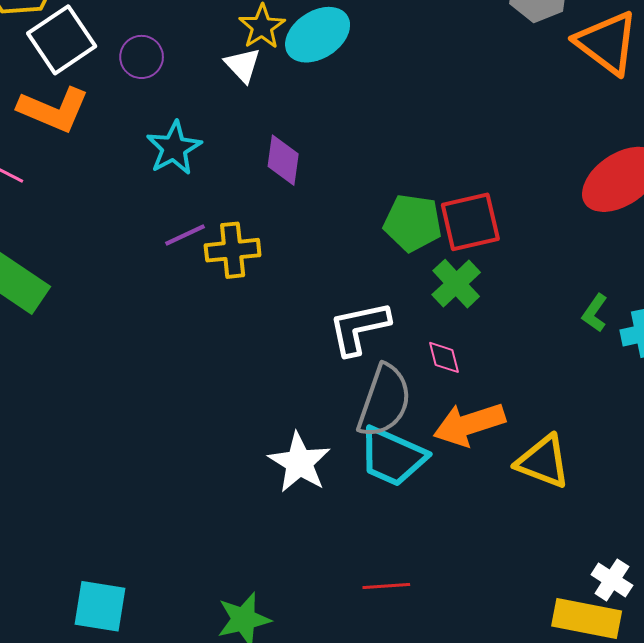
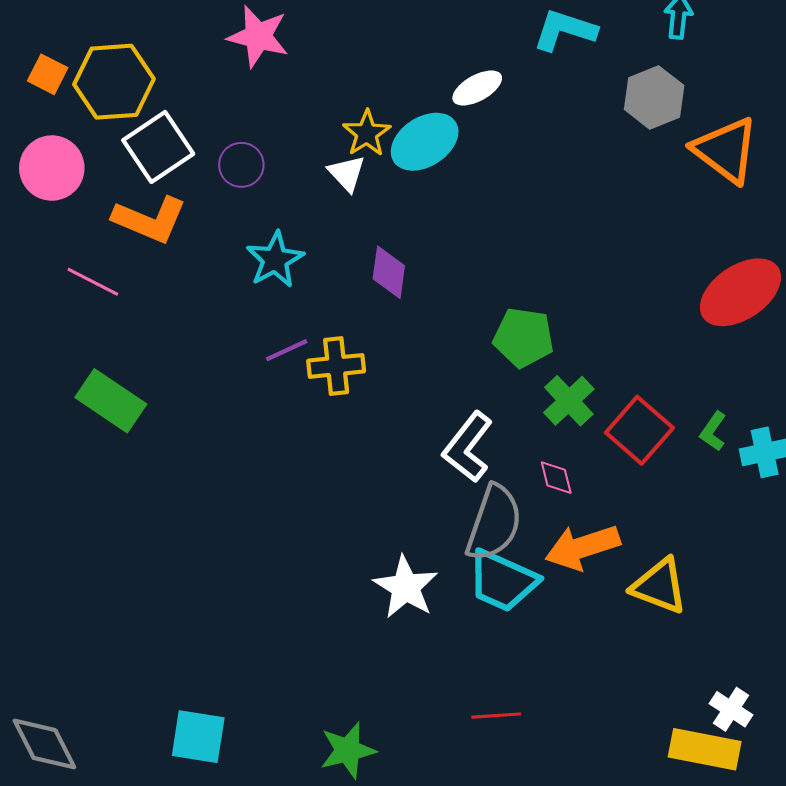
red square: (470, 222) -> (639, 430), moved, turned -36
white L-shape: (359, 328) -> (468, 447), turned -40

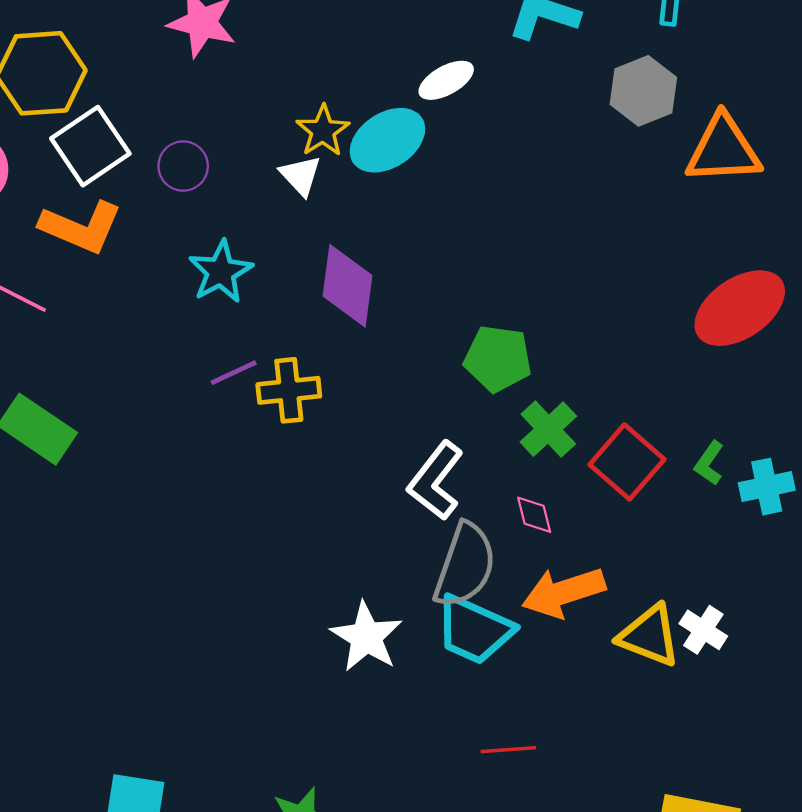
orange triangle: (726, 150) -> (723, 150), turned -40
purple diamond: (389, 272) -> (348, 286), size x1.4
white cross: (731, 709) -> (703, 630), moved
red line: (496, 716) -> (508, 750), moved

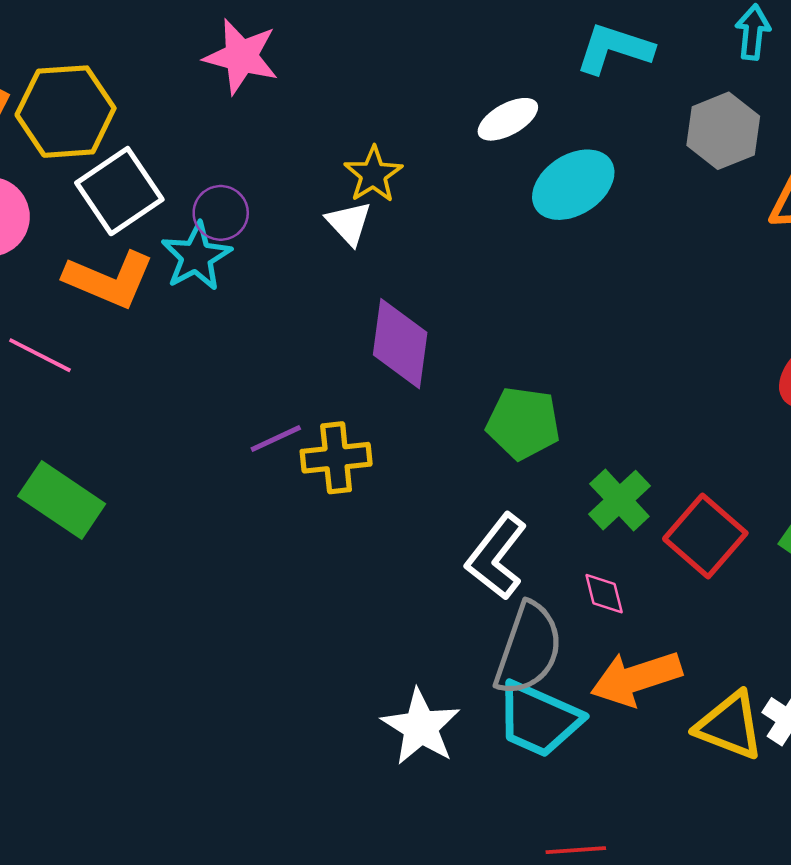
cyan ellipse: (387, 140) -> (573, 185), moved
cyan star: (221, 272) -> (196, 256), moved
green pentagon: (498, 359) -> (523, 423), moved

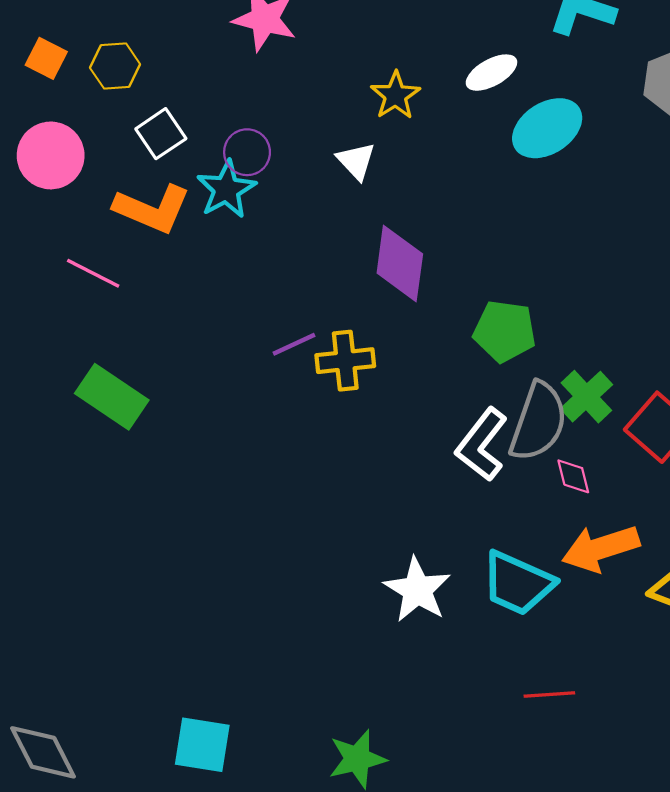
yellow hexagon: (66, 112) -> (115, 66), size x0.6
yellow star: (373, 174) -> (395, 95), moved
white square: (119, 191) -> (161, 134), size x0.7
gray semicircle: (528, 649) -> (538, 422), moved

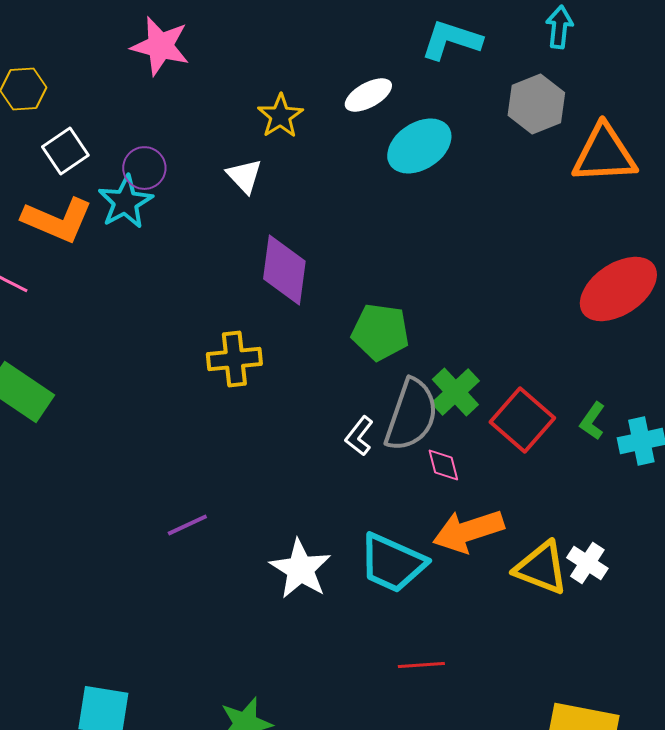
purple line: (294, 344) -> (187, 525), moved
white L-shape: (482, 445) -> (359, 436), size x0.6

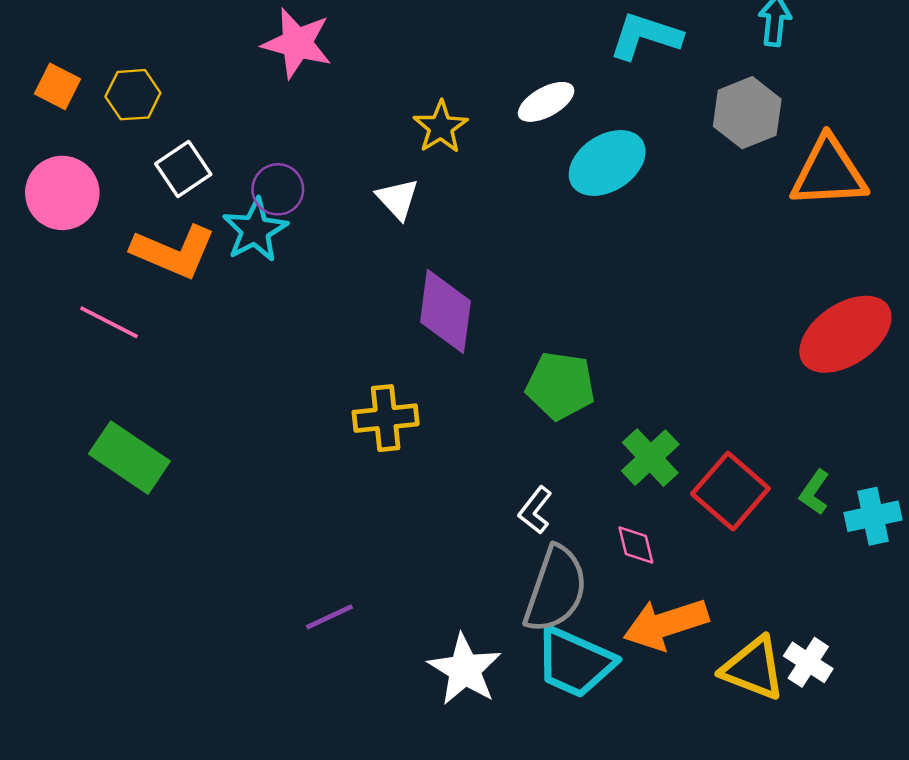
gray semicircle: (411, 415) -> (556, 589), moved

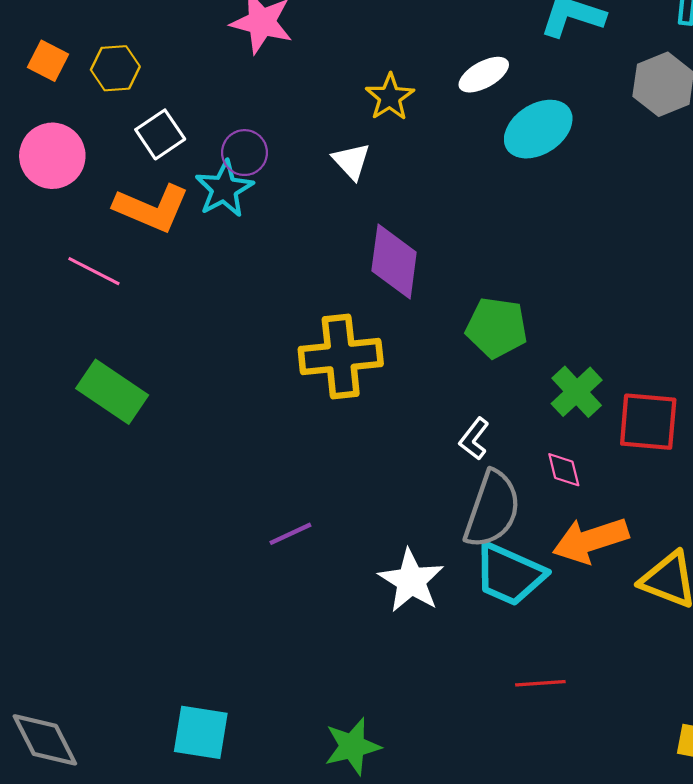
yellow cross: (386, 418) -> (341, 357), size x1.4
red square: (730, 491) -> (648, 422), turned -36

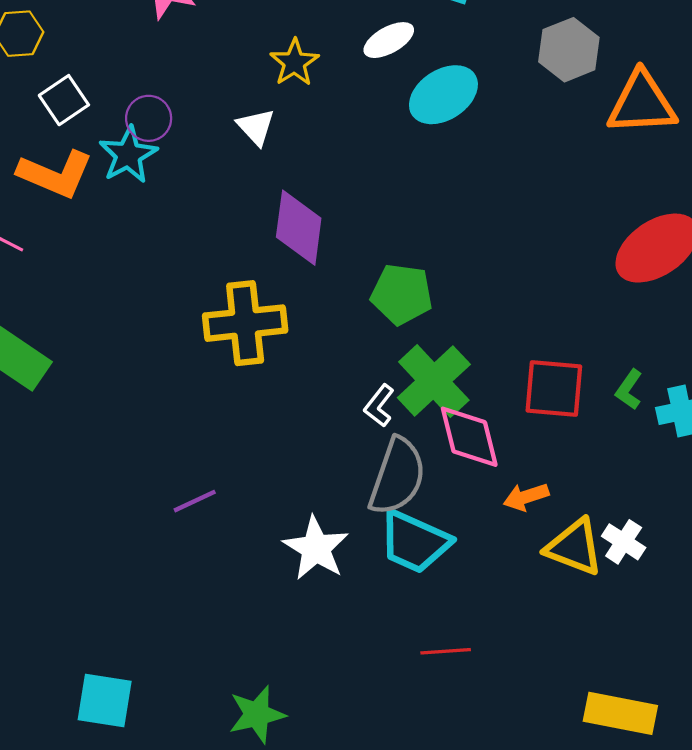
green cross: (577, 392) -> (434, 381), moved, size x1.4
pink diamond: (564, 470) -> (469, 437), size x1.8
orange arrow: (591, 540) -> (526, 497), moved, size x0.6

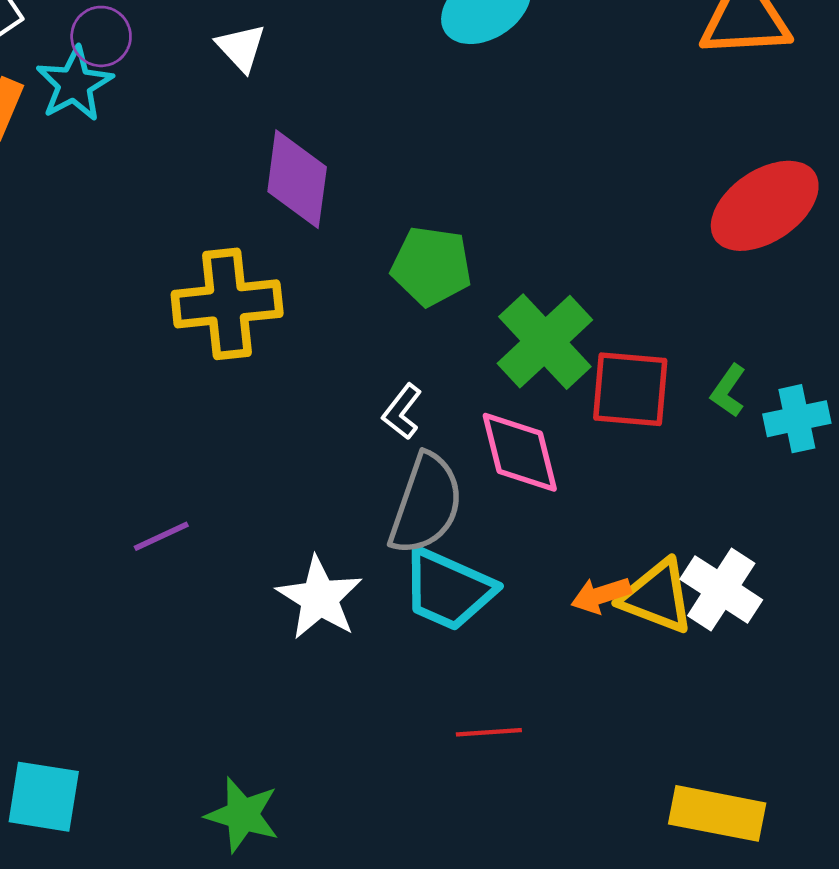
green cross: (434, 381) -> (545, 342), moved
orange arrow: (526, 497) -> (601, 595), moved
white cross: (624, 542) -> (721, 589), size x1.4
green star: (257, 714) -> (242, 815), turned 30

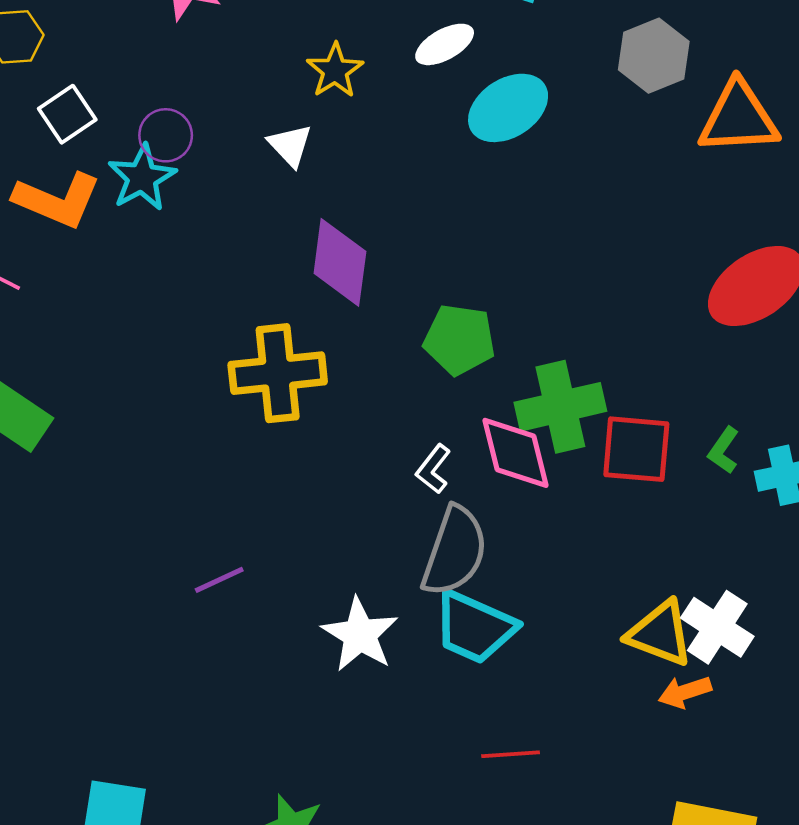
green cross: (545, 342) -> (560, 407), turned 30
pink diamond: (520, 452) -> (516, 453), moved
orange arrow: (601, 595) -> (685, 692), moved

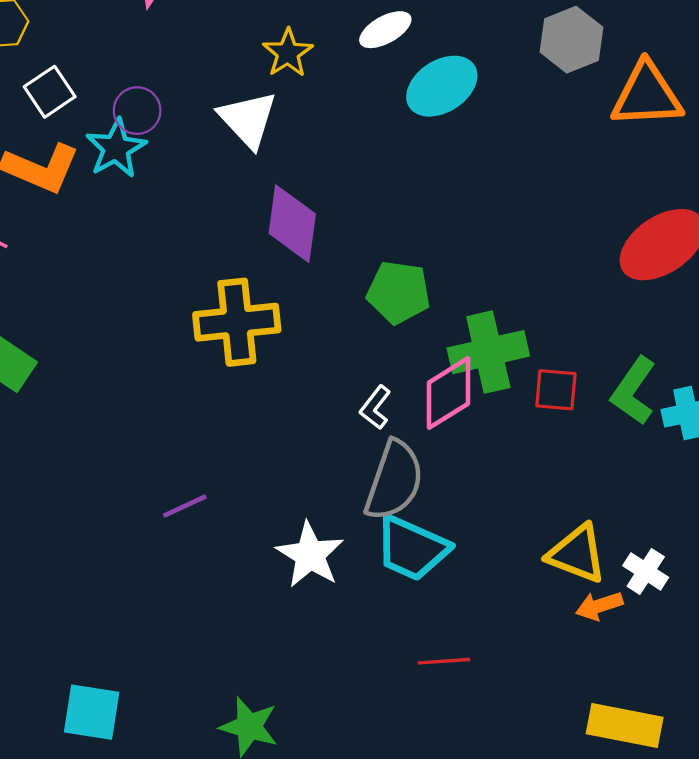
white triangle: (290, 145) -> (248, 119), size x1.5
red square: (636, 449) -> (556, 390), size x0.7
green L-shape: (724, 450) -> (633, 391), size x1.6
pink diamond: (516, 453) -> (448, 393), turned 72
white cross: (717, 627) -> (646, 571), moved, size x0.7

